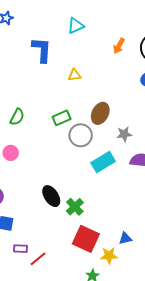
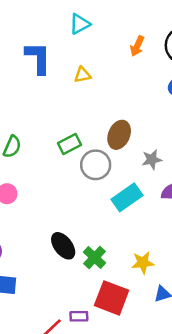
yellow triangle: (74, 75) -> (82, 75), moved
purple rectangle: (20, 249) -> (79, 316), moved
yellow star: (109, 256) -> (143, 263), moved

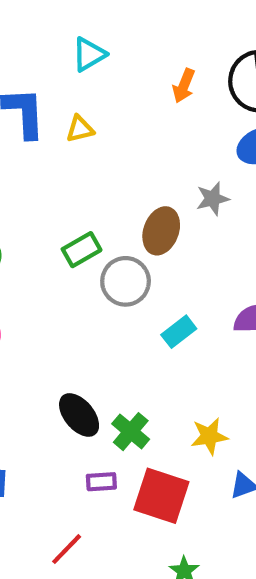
yellow triangle: (82, 75) -> (80, 129), moved
gray star: (152, 160) -> (213, 199), moved
cyan rectangle: (127, 197) -> (179, 332), size x0.7
purple rectangle: (79, 316) -> (101, 482), moved

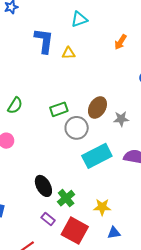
gray star: (213, 199) -> (121, 119), moved
cyan rectangle: (179, 332) -> (97, 156), size x1.8
purple rectangle: (101, 482) -> (48, 219), turned 32

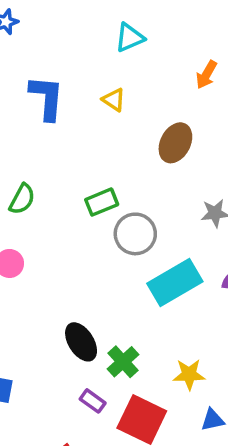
blue L-shape: (44, 41) -> (47, 98), moved
yellow triangle: (69, 53) -> (114, 100), turned 40
brown ellipse: (97, 108) -> (175, 143), moved

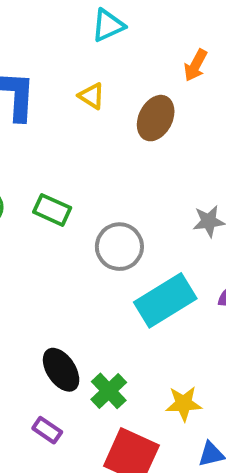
brown ellipse: (175, 143) -> (156, 118), moved
green rectangle: (102, 202) -> (52, 210), moved, turned 48
purple rectangle: (93, 401) -> (47, 430), moved

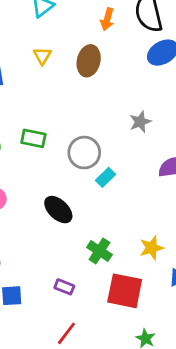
yellow triangle: (92, 96) -> (42, 56), turned 42
cyan rectangle: (165, 300) -> (106, 177), moved, size x0.5
black ellipse: (61, 370) -> (58, 210), moved

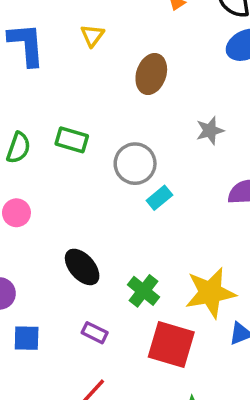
brown ellipse: (89, 61) -> (151, 74), moved
black ellipse: (58, 210) -> (82, 267), moved
yellow star: (152, 248) -> (210, 293), size x1.6

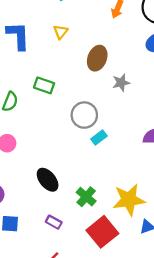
gray star: (210, 131) -> (121, 83), moved
green rectangle: (72, 140) -> (44, 85), moved
red square: (171, 345) -> (102, 232), turned 32

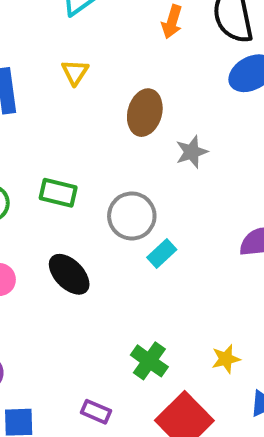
green rectangle: (44, 85) -> (58, 193), moved
black ellipse: (48, 180) -> (69, 274), moved
yellow star: (129, 200) -> (226, 359), size x0.5

